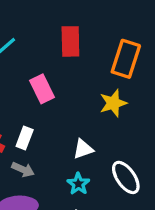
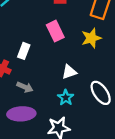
pink rectangle: (42, 89) -> (55, 31), moved
white rectangle: (25, 138) -> (24, 51), moved

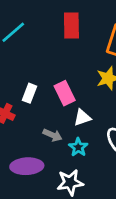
pink rectangle: (55, 31) -> (65, 93), moved
gray arrow: (25, 87) -> (53, 135), moved

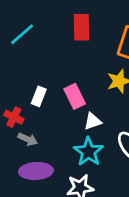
gray arrow: (53, 135) -> (28, 139), moved
cyan star: (78, 147) -> (88, 152), size x1.5

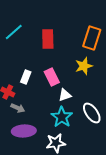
red rectangle: (82, 27) -> (48, 39), moved

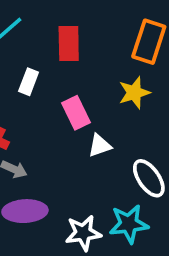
white rectangle: (26, 77) -> (29, 82), moved
cyan star: (62, 117) -> (129, 224), moved, turned 30

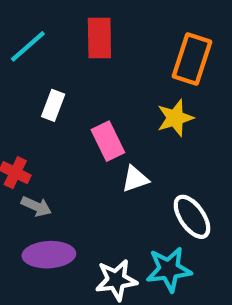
red rectangle: (69, 44) -> (99, 38), moved

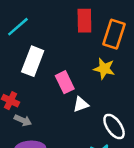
red rectangle: (99, 38) -> (84, 21), moved
white rectangle: (53, 105) -> (33, 61), size x1.6
yellow star: (175, 118) -> (104, 69), turned 30

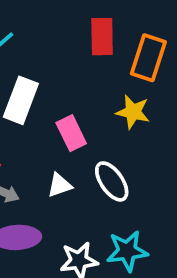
white triangle: (81, 104) -> (60, 185), moved
white ellipse: (114, 127) -> (112, 181), moved

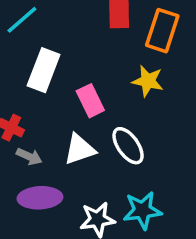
white triangle: (60, 185) -> (80, 149), size x1.4

